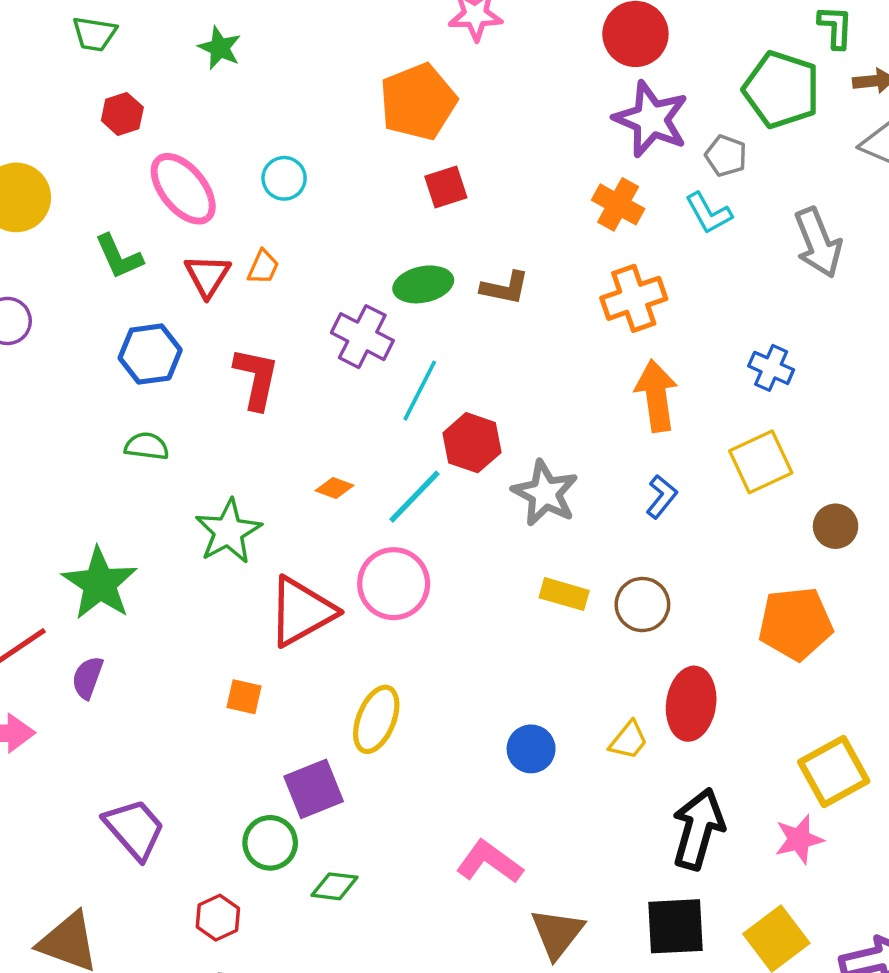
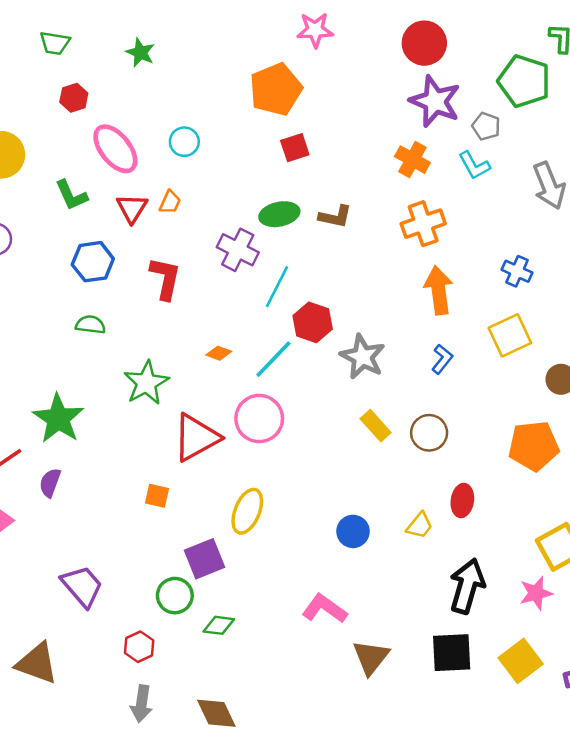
yellow rectangle: (564, 594) -> (376, 426), turned 32
red ellipse: (691, 704) -> (462, 501), size x0.7

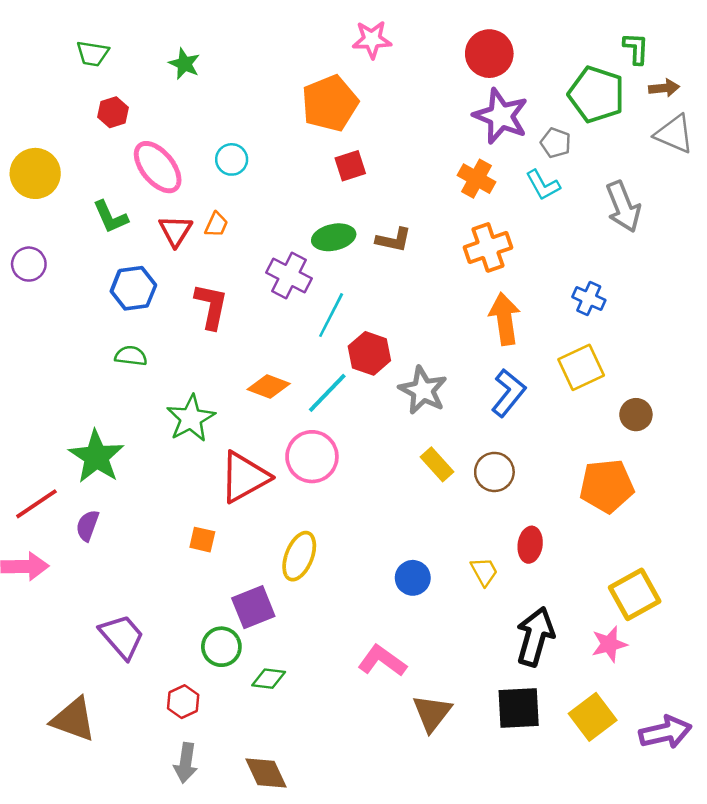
orange diamond: (219, 353) -> (269, 387), size x1.5
blue L-shape: (442, 359) -> (508, 393), size x1.5
yellow trapezoid: (420, 525) -> (484, 571), turned -68

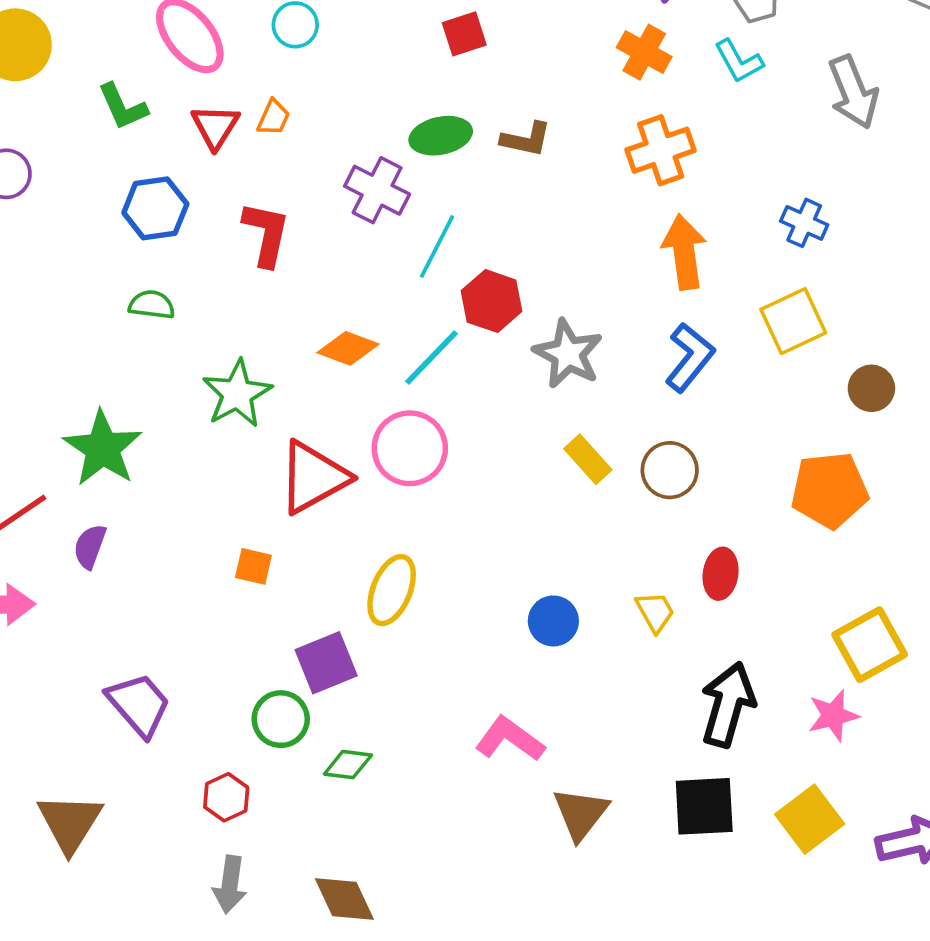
brown triangle: (73, 719) -> (70, 823), turned 42

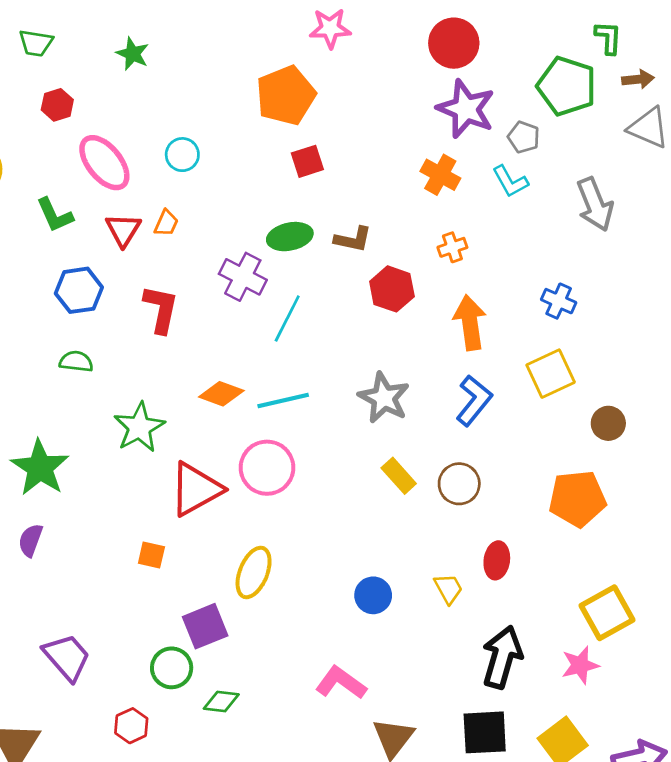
orange cross: (661, 150) -> (452, 247), size x0.6
red hexagon: (492, 301) -> (392, 289), moved
cyan line: (432, 357) -> (283, 400), turned 33

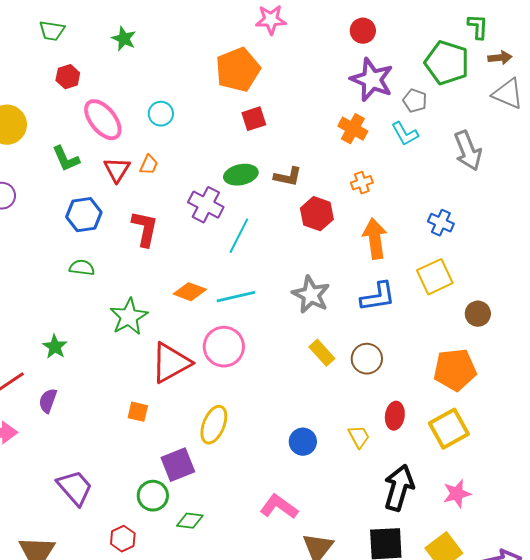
red circle: (454, 43) -> (363, 31), size x0.7
blue L-shape: (474, 400) -> (378, 297), turned 42
green star: (40, 468) -> (55, 347), size x0.6
yellow square: (607, 613) -> (449, 429), moved

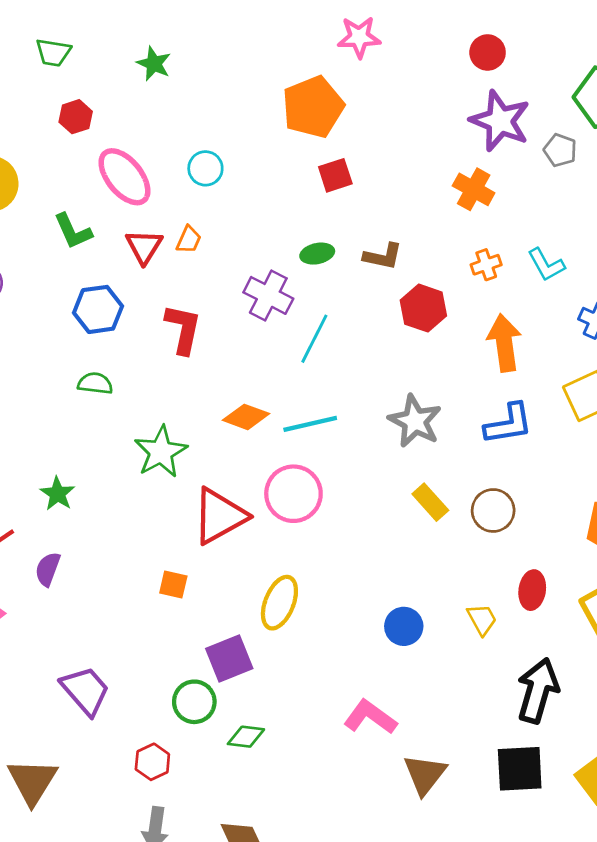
cyan L-shape: (405, 134) -> (546, 265), moved
green ellipse: (241, 175) -> (317, 254), size x0.7

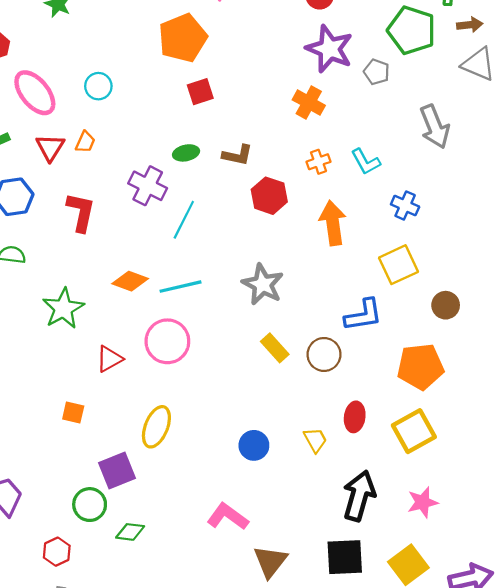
blue L-shape: (508, 424) -> (363, 315), moved
red triangle: (219, 516) -> (109, 359), size x0.6

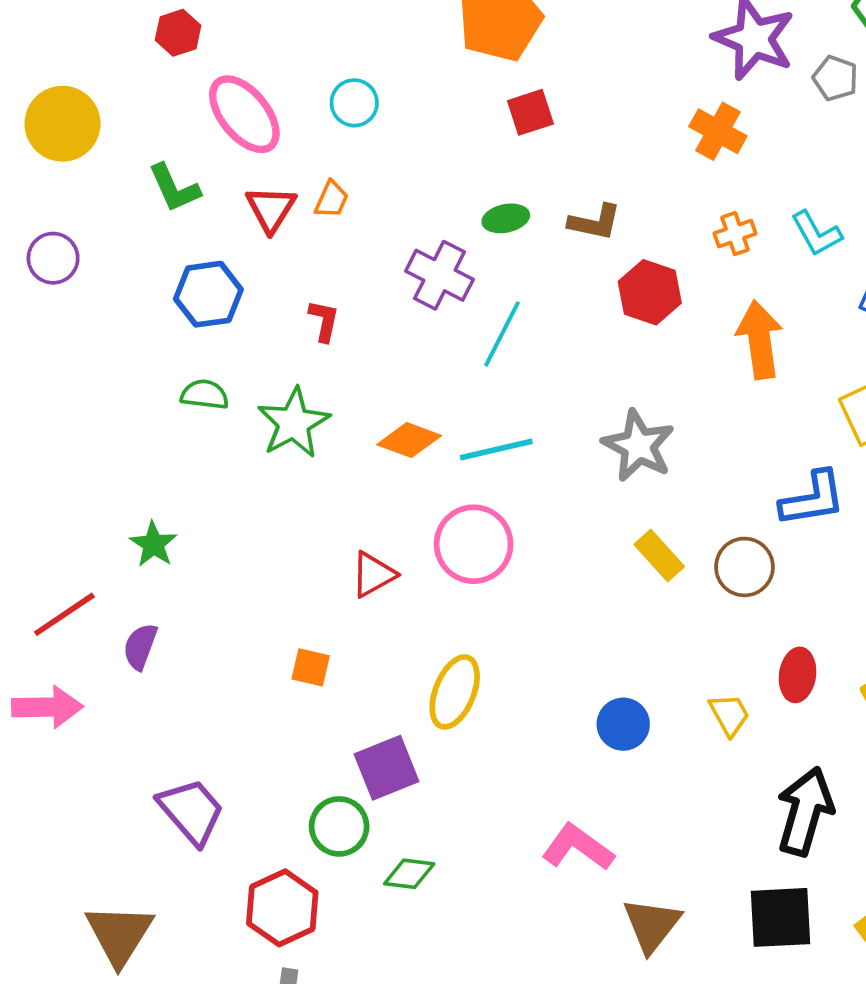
red L-shape: (81, 212) -> (324, 321), size x0.6
green star: (63, 308) -> (294, 423), moved
red hexagon: (57, 552) -> (282, 908), size x1.5

